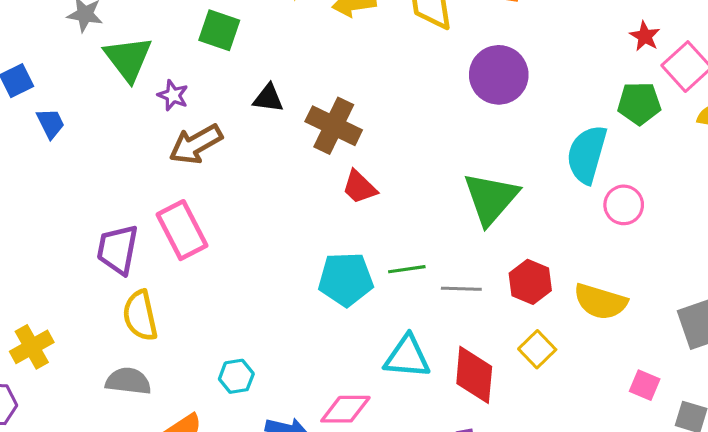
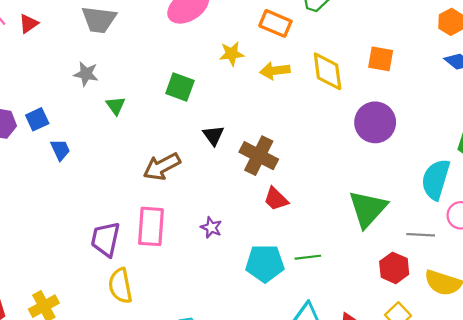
green triangle: (128, 59) -> (116, 106), size x0.6
purple star: (173, 95) -> (211, 227), moved
black triangle: (268, 98) -> (213, 135), turned 45
pink rectangle: (182, 230) -> (151, 226), turned 30
gray line: (461, 289) -> (421, 235), moved

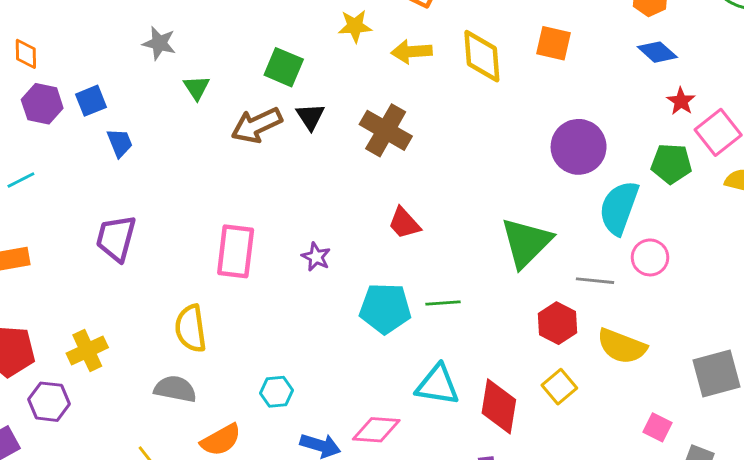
purple circle: (375, 122) -> (579, 147), moved
black triangle: (213, 135) -> (310, 117), moved
brown cross: (259, 156) -> (386, 130), moved
brown arrow: (162, 166) -> (257, 125), moved
purple trapezoid: (105, 239) -> (116, 238), moved

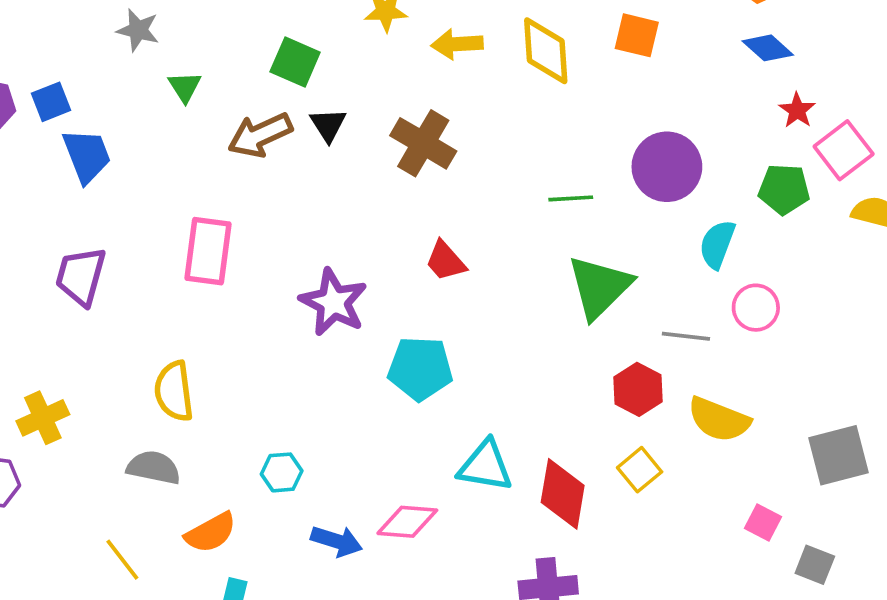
blue trapezoid: (120, 143) -> (87, 156), size x1.5
cyan semicircle: (619, 208) -> (717, 244), size x0.7
pink rectangle: (236, 251) -> (208, 251), moved
purple star: (316, 257) -> (333, 302), size x1.8
green line: (443, 303) -> (571, 198), moved

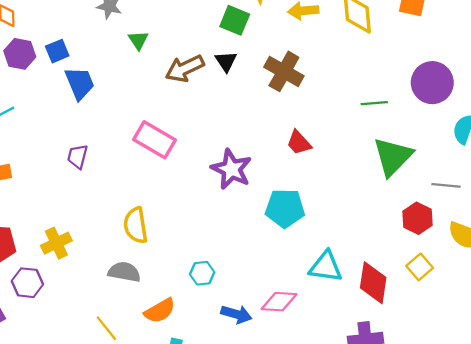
green square: (295, 62) -> (235, 20), moved
pink rectangle: (208, 251) -> (155, 140), turned -66
purple trapezoid: (81, 276) -> (78, 157), size x0.7

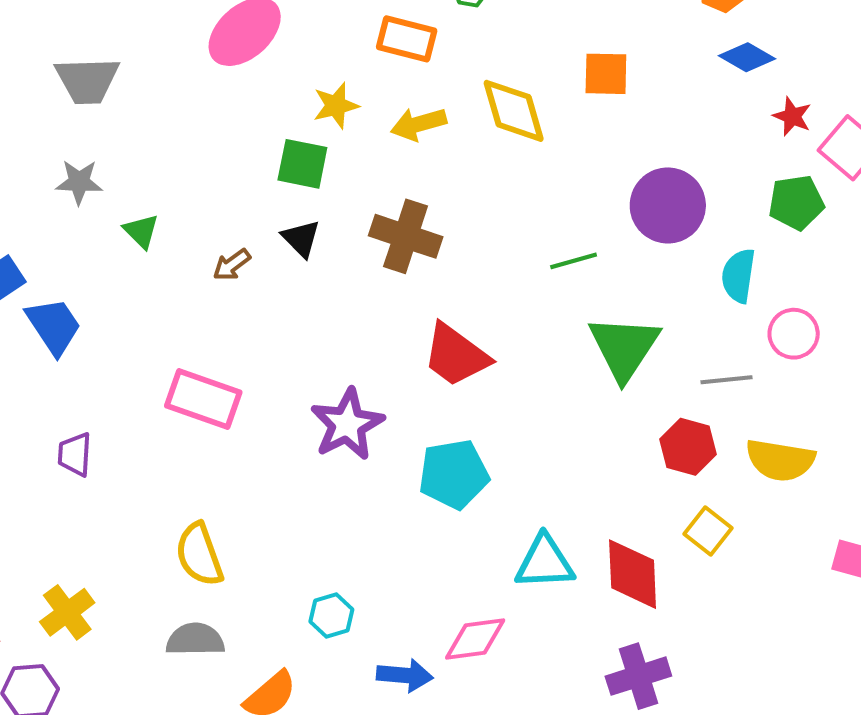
brown arrow: (185, 69) -> (232, 265), size x0.6
red trapezoid: (299, 143) -> (456, 355), size x1.5
purple star: (231, 169) -> (347, 424), turned 30

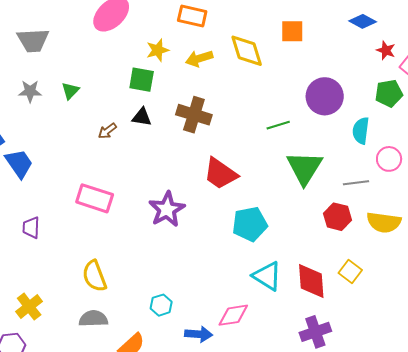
green triangle: (141, 231) -> (70, 91), moved, turned 30
black triangle: (301, 238) -> (142, 117), turned -35
cyan pentagon: (454, 474) -> (250, 224), moved
yellow square: (708, 531) -> (350, 271), moved
cyan triangle: (545, 562) -> (267, 276), turned 36

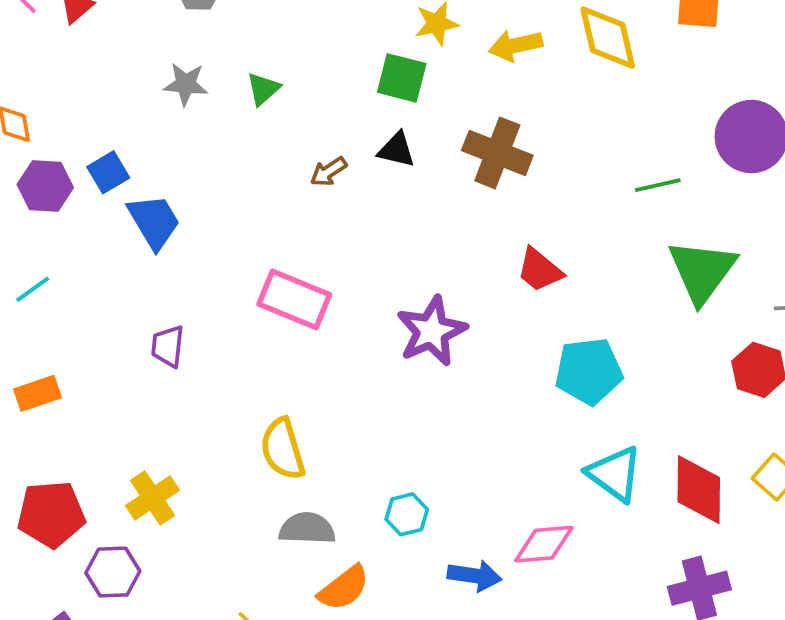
red trapezoid: (220, 174) -> (540, 270), size x0.7
gray semicircle: (93, 319) -> (307, 529), moved

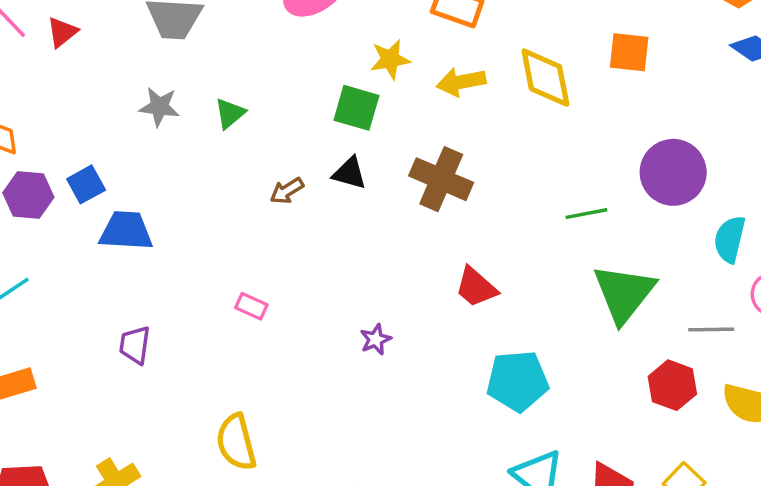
blue trapezoid: (154, 222) -> (126, 231), turned -58
pink rectangle: (294, 299) -> (251, 306), size x0.5
purple star: (432, 331) -> (376, 339), size x0.5

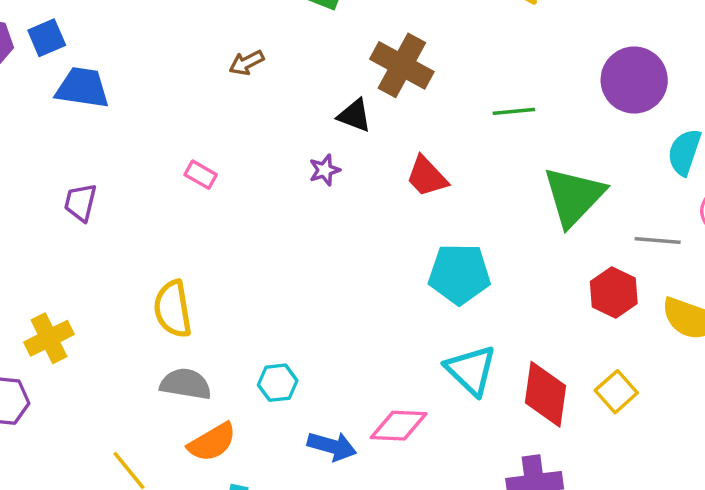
black triangle: (350, 173) -> (355, 115), moved
green line: (586, 214) -> (514, 111), moved
purple star: (376, 339) -> (325, 170), moved

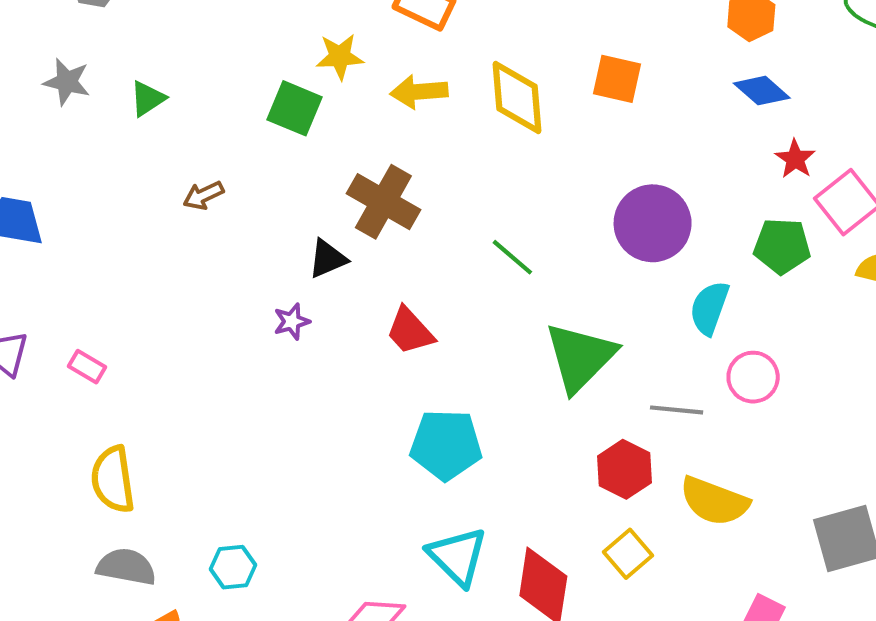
green line: (514, 111) -> (512, 257), turned 45
black triangle: (355, 115) -> (328, 259), turned -45
pink rectangle: (201, 175) -> (87, 367), moved
yellow square: (616, 392) -> (628, 554), moved

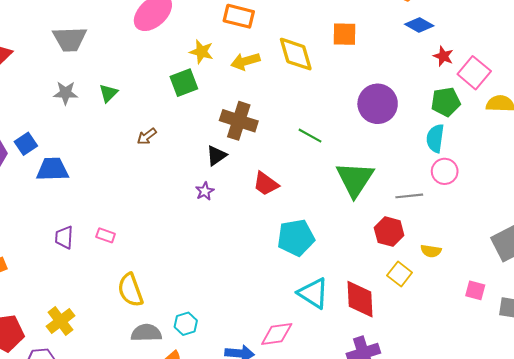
yellow star: (340, 57) -> (201, 52), turned 30
green square: (295, 108) -> (184, 83), turned -32
cyan semicircle: (709, 308) -> (435, 138), moved
yellow semicircle: (714, 501) -> (431, 251), moved, size x0.6
cyan hexagon: (233, 567) -> (186, 324), moved

